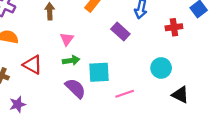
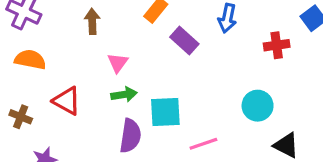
purple rectangle: (120, 32) -> (184, 40), moved
purple semicircle: (75, 88) -> (130, 136), turned 55

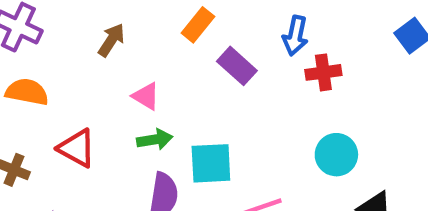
brown arrow: (92, 21) -> (111, 40), turned 35
red cross: (277, 45) -> (323, 72), moved
pink triangle: (118, 63) -> (146, 96), turned -35

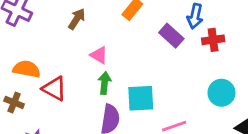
purple rectangle: (237, 66) -> (171, 36), moved
orange semicircle: (27, 92) -> (27, 69), moved
green arrow: (155, 140) -> (105, 83), turned -75

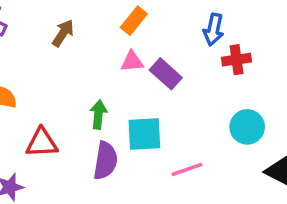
purple rectangle: (171, 36) -> (166, 74), moved
pink triangle: (99, 55) -> (132, 61), moved, turned -36
red triangle: (54, 89) -> (42, 143), moved, turned -32

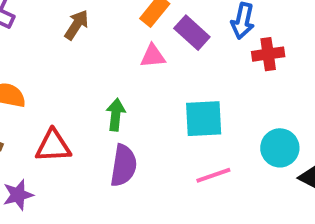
purple rectangle: (166, 74) -> (192, 33), moved
cyan circle: (247, 127) -> (280, 148), moved
cyan square: (144, 134) -> (204, 119), moved

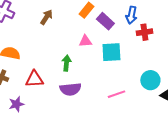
pink triangle: (153, 56) -> (85, 41), moved
cyan square: (204, 119) -> (111, 52), moved
purple semicircle: (123, 165) -> (70, 89), turned 75

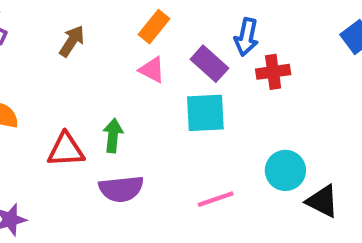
purple rectangle: (105, 21) -> (209, 64), moved
pink triangle: (85, 41) -> (152, 70), moved, turned 32
red triangle: (34, 79) -> (66, 150), moved

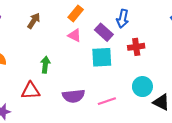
red cross: (273, 72) -> (136, 47), moved
green arrow: (113, 136) -> (45, 65), moved
red triangle: (66, 150) -> (31, 91), moved
purple semicircle: (121, 189) -> (73, 96), moved

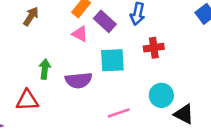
purple rectangle: (104, 32) -> (105, 21), moved
purple semicircle: (73, 96) -> (79, 80), moved

